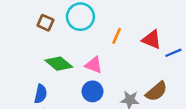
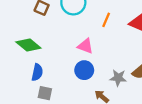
green diamond: (59, 64) -> (28, 45), moved

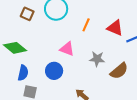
blue circle: (84, 70) -> (54, 71), moved
gray star: (118, 78) -> (97, 59), moved

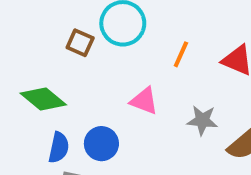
brown square: (27, 14) -> (80, 43), moved
blue circle: (54, 71) -> (101, 144), moved

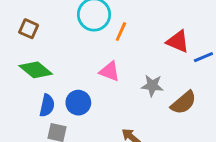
brown square: (80, 43) -> (29, 29), moved
orange line: (181, 54) -> (121, 32), moved

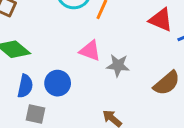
gray star: (152, 86) -> (118, 65), moved

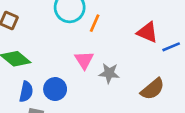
pink triangle: (90, 51) -> (84, 60), turned 36

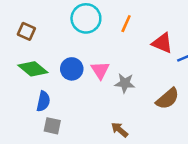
orange line: (95, 23) -> (126, 24), moved
blue circle: (55, 89) -> (72, 69), moved

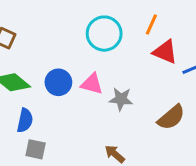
cyan circle: (86, 18) -> (104, 34), moved
orange line: (126, 24) -> (151, 24), moved
pink triangle: (100, 70) -> (92, 84), turned -42

